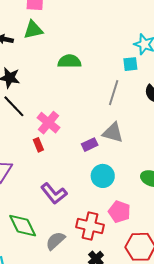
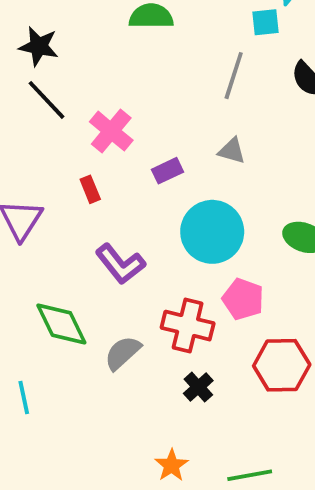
gray triangle: (113, 133) -> (232, 151), size x0.7
red rectangle: (38, 145) -> (90, 189), moved
purple rectangle: (90, 145) -> (167, 171), moved
cyan circle: (103, 176) -> (212, 232), size x1.4

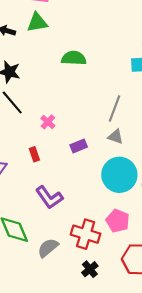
gray line: (234, 76) -> (114, 108), moved
pink cross: (111, 131) -> (48, 122), size x0.6
cyan circle: (212, 232) -> (119, 175), moved

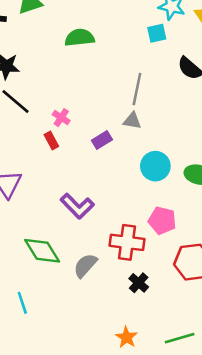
gray triangle: (116, 137) -> (132, 121), moved
red rectangle: (34, 154) -> (51, 140), moved
cyan circle: (119, 175) -> (155, 166), size x0.7

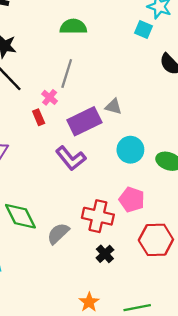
cyan square: (157, 33) -> (143, 29), turned 30
gray line: (137, 89) -> (67, 73), moved
purple rectangle: (102, 140) -> (84, 121), size x1.8
purple L-shape: (77, 206) -> (71, 158), moved

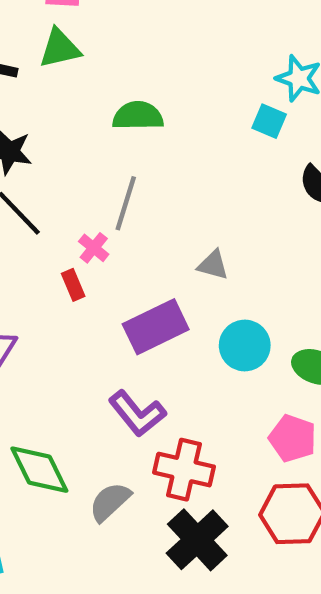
purple rectangle: (84, 121) -> (156, 327), moved
purple L-shape: (71, 158) -> (137, 414), moved
pink pentagon: (132, 200) -> (293, 438), moved
black cross: (105, 254) -> (197, 540), size x1.8

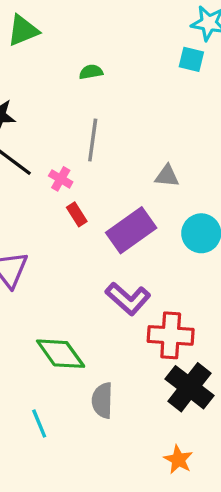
green semicircle: (138, 116) -> (91, 72), size x0.6
pink cross: (94, 248) -> (61, 179), moved
red rectangle: (73, 285) -> (77, 214), moved
gray semicircle: (110, 502) -> (102, 400), moved, turned -36

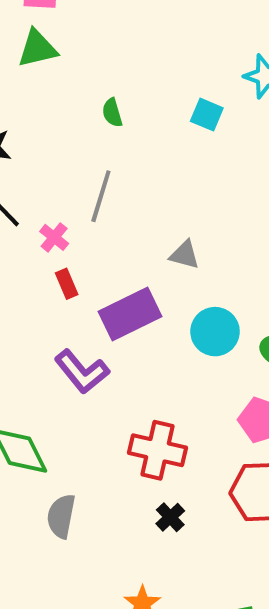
cyan square: (191, 59) -> (207, 115), moved
green semicircle: (91, 72) -> (112, 113), turned -105
purple L-shape: (128, 299) -> (82, 372), moved
black cross: (190, 387) -> (170, 517), size x0.5

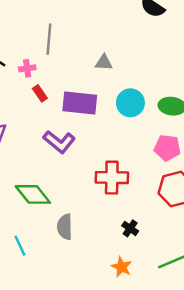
pink cross: (54, 237) -> (27, 68), turned -35
purple rectangle: (130, 314) -> (80, 103), turned 44
black cross: (170, 517) -> (130, 228), moved

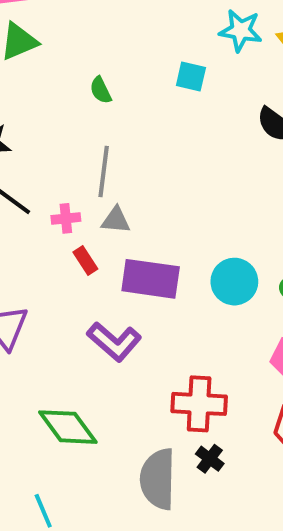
gray triangle: (104, 63) -> (116, 220), moved
gray semicircle: (65, 227) -> (158, 479), moved, size x1.4
black cross: (130, 228) -> (210, 459), moved

